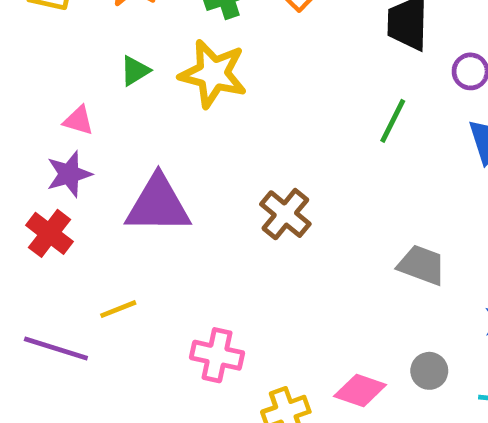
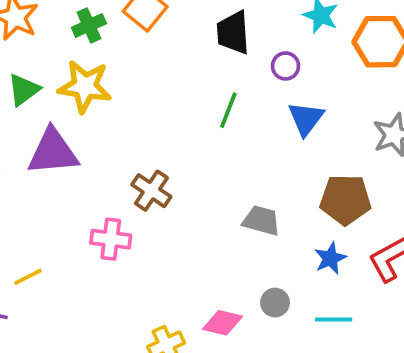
green triangle: (135, 71) -> (24, 90), size x1.4
purple triangle: (158, 205) -> (53, 152), moved
pink cross: (217, 355) -> (111, 239), moved

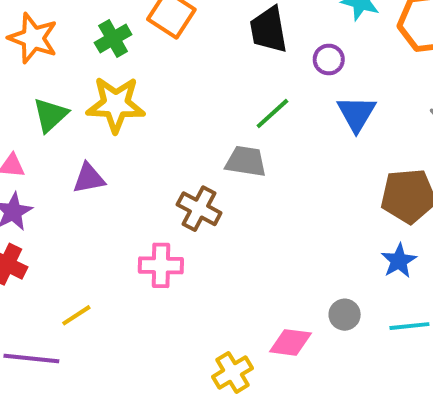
green line: (228, 110) -> (272, 113), turned 33
purple triangle: (53, 152) -> (89, 178), size x0.6
gray trapezoid: (261, 221) -> (246, 161), moved

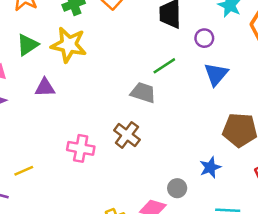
brown cross: (199, 209) -> (127, 135), moved
blue star: (399, 261) -> (210, 167), moved
gray circle: (345, 315) -> (177, 188), moved

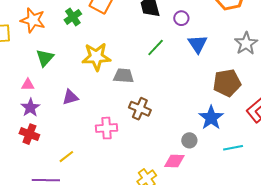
yellow star: (69, 45) -> (96, 57), moved
purple triangle: (45, 88) -> (70, 97), moved
gray trapezoid: (143, 93) -> (124, 76), moved
blue star: (210, 167) -> (211, 118), size x1.4

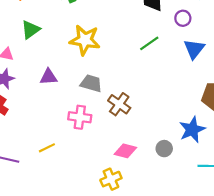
gray trapezoid: (124, 76) -> (91, 83), moved
yellow line: (66, 157) -> (47, 148), moved
pink diamond: (174, 161) -> (125, 151), moved

